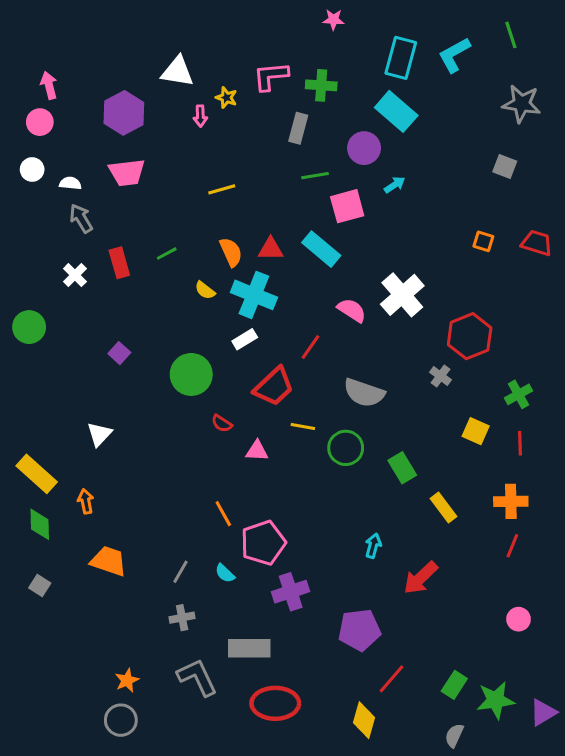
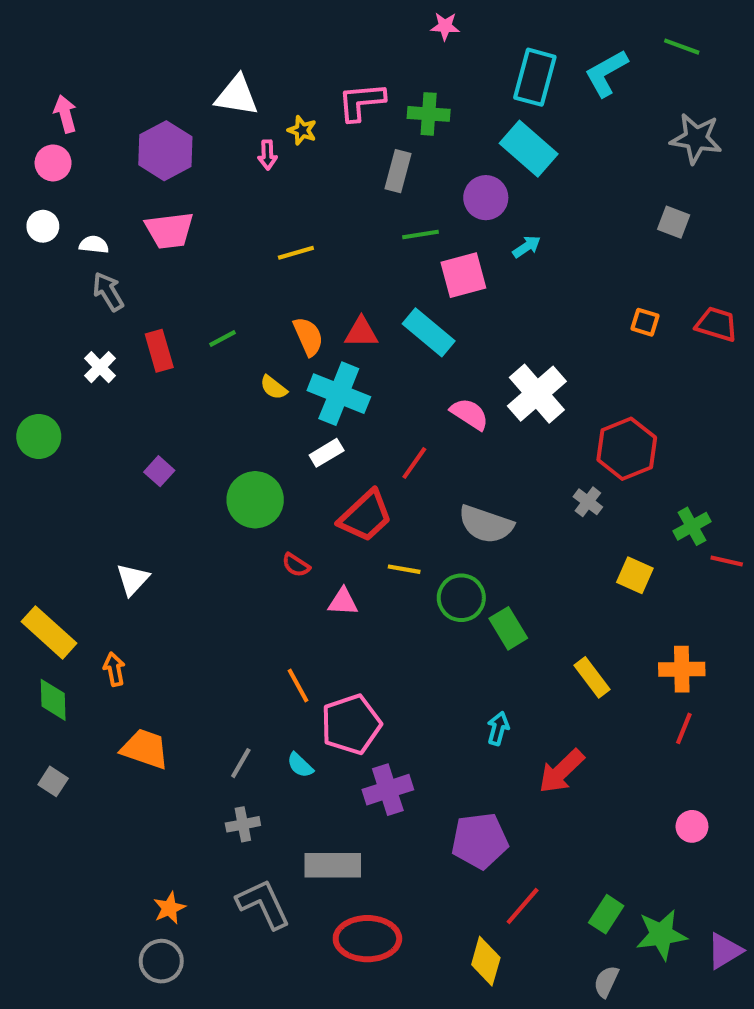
green line: (511, 35) -> (682, 47), turned -52
red line: (520, 443) -> (727, 561), moved, turned -75
green rectangle: (402, 468) -> (508, 628), moved

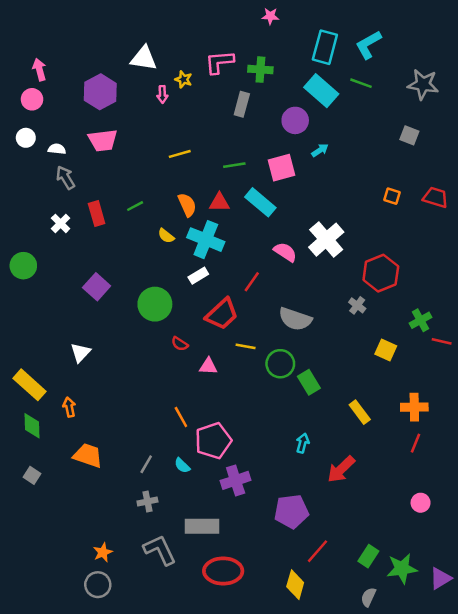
green line: (682, 47) -> (361, 83), moved
green line: (420, 234) -> (234, 165), moved
purple square: (159, 471) -> (97, 287), size x1.5

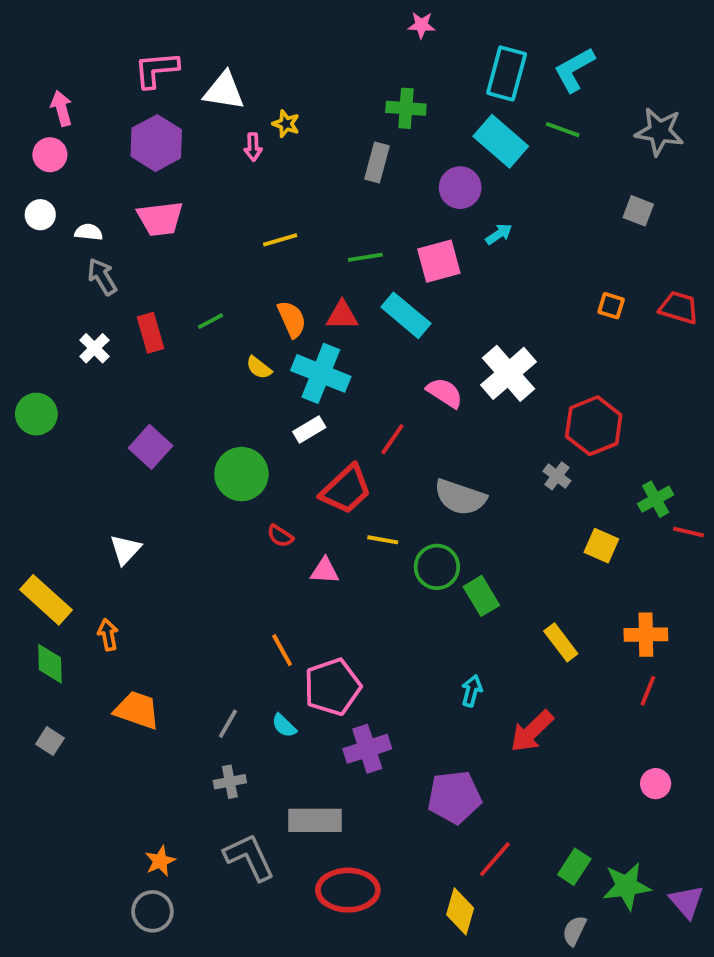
pink L-shape: (219, 62) -> (156, 70), moved
purple triangle: (440, 578) -> (687, 902), turned -40

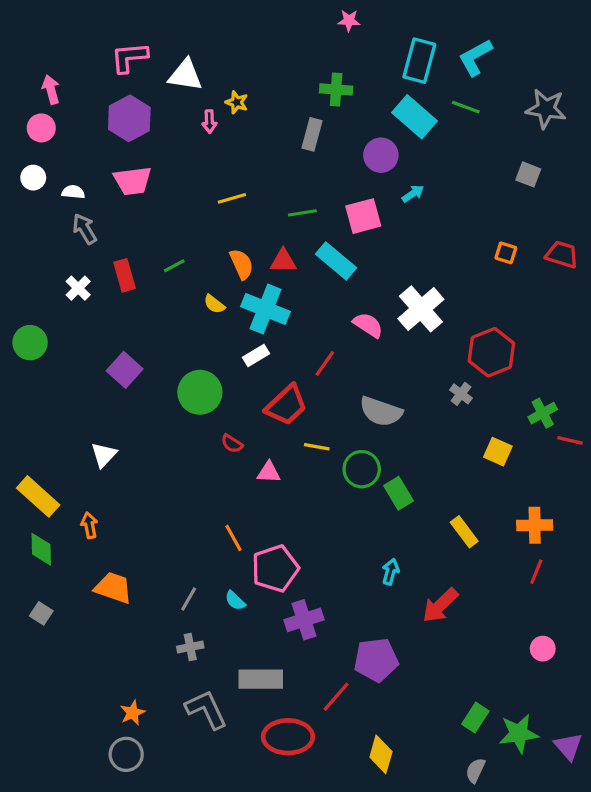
red line: (495, 859) -> (336, 697), moved

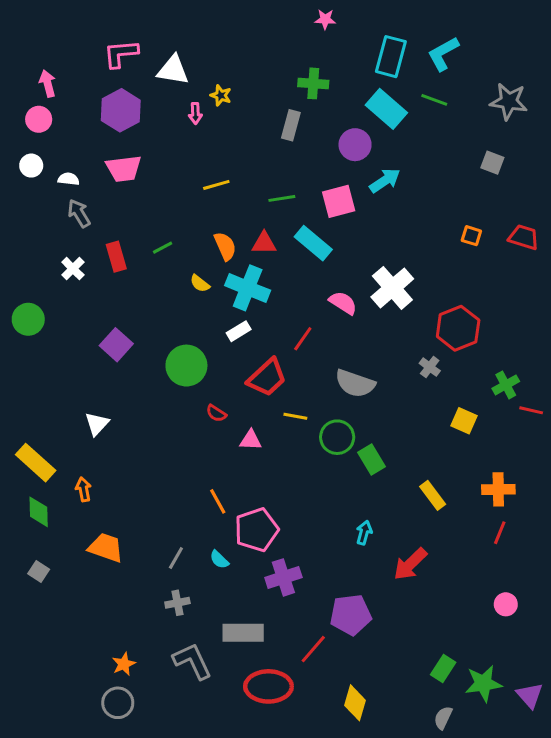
cyan arrow: (413, 194) -> (385, 180), size x1.5

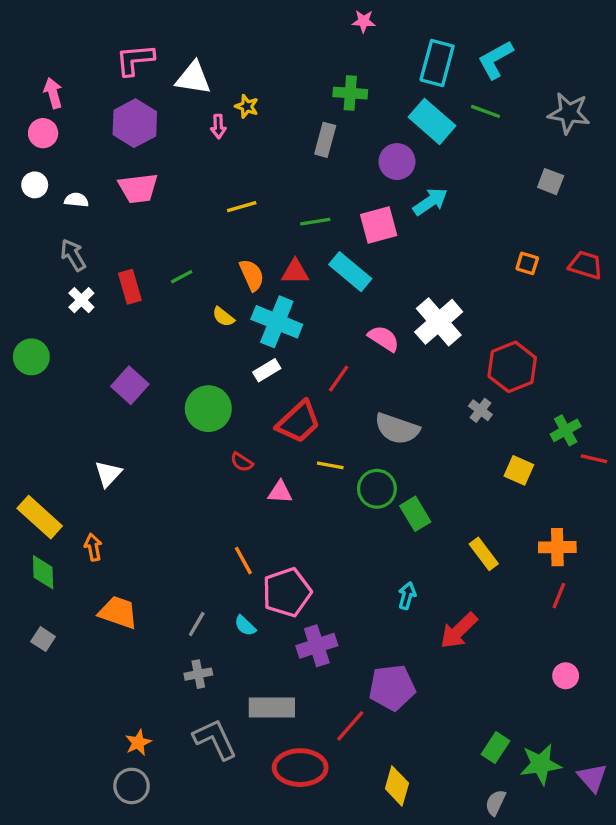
gray arrow: (79, 213) -> (73, 255), moved

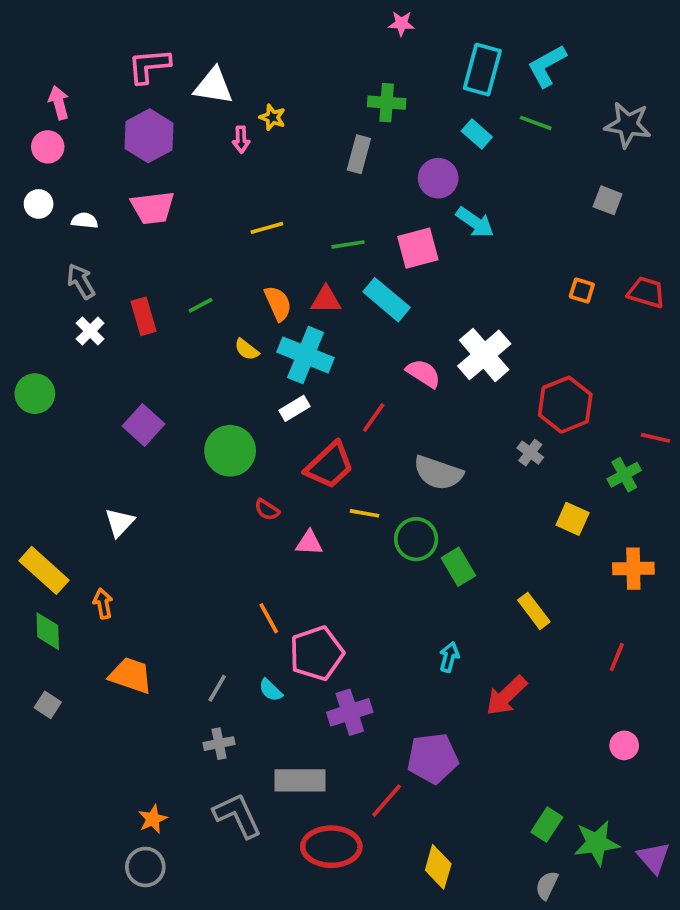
cyan rectangle: (432, 121) -> (477, 134), size x0.6
cyan arrow: (430, 202) -> (475, 222), turned 69
red line: (594, 459) -> (655, 438), moved
orange cross: (557, 547) -> (633, 569), moved

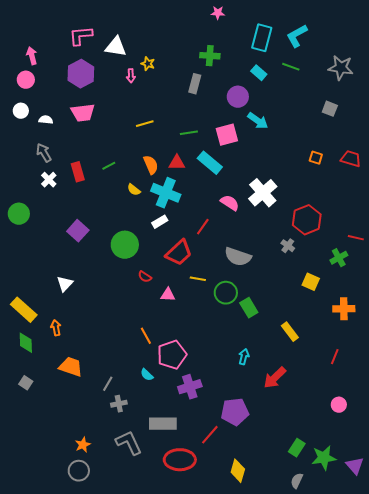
gray line: (217, 688) -> (108, 384), moved

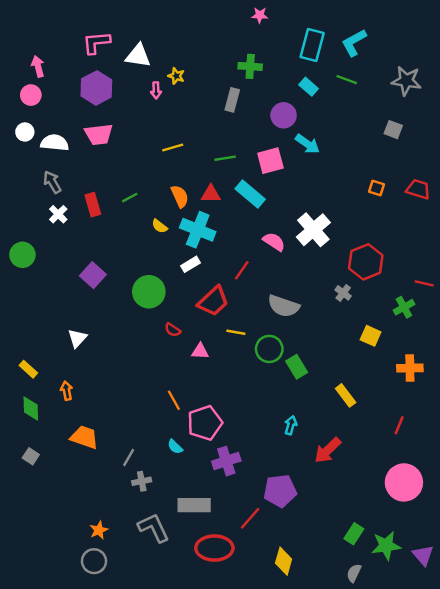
white semicircle: (46, 120) -> (55, 143), size x1.6
yellow rectangle: (24, 310) -> (28, 369), size x0.6
pink circle: (339, 405) -> (404, 482), size x2.0

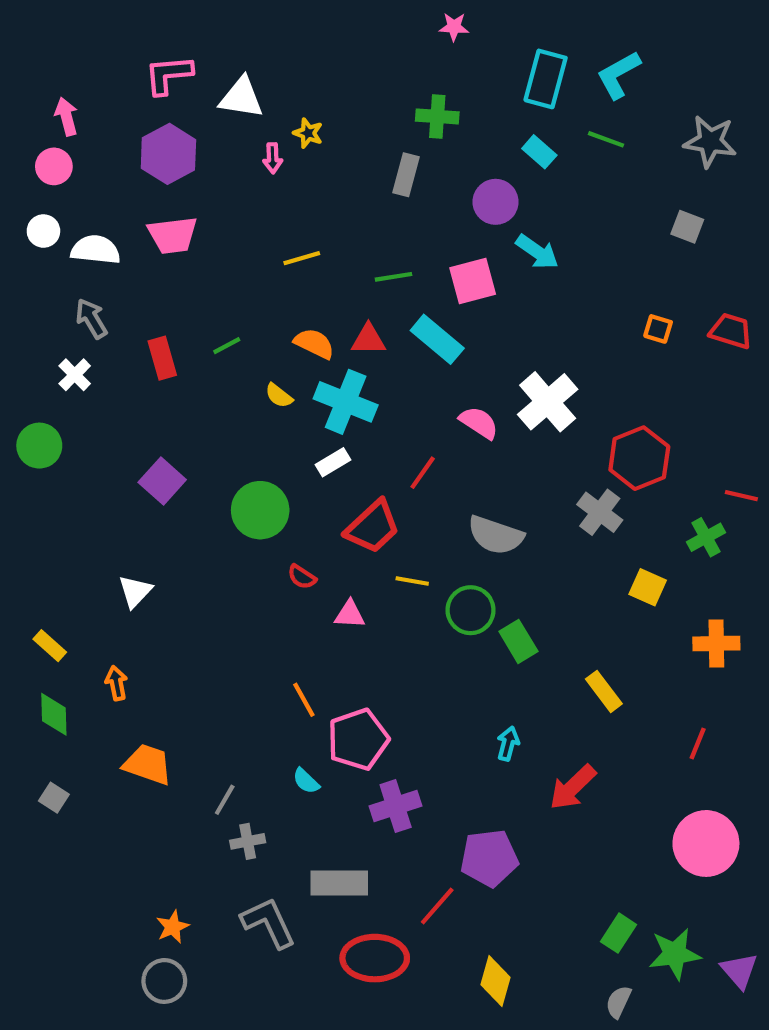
orange semicircle: (180, 196) -> (314, 344), turned -40
white cross: (58, 214) -> (75, 375), moved
gray cross: (343, 293) -> (600, 512), size x1.5

